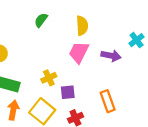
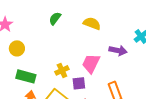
yellow semicircle: (82, 26) -> (92, 23), turned -66
pink trapezoid: (79, 52) -> (91, 63), moved

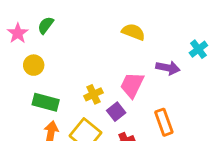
green semicircle: (55, 18) -> (46, 25), moved
purple square: (79, 83) -> (116, 112), turned -32

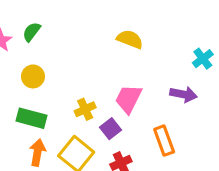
yellow circle: (34, 65) -> (33, 76), moved
purple arrow: (168, 68) -> (183, 94), moved

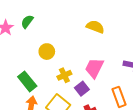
yellow circle: (33, 76) -> (47, 52), moved
green rectangle: (31, 118) -> (27, 81), turned 36

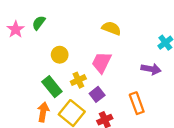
pink trapezoid: (94, 68) -> (101, 62), moved
green rectangle: (27, 81) -> (52, 87), moved

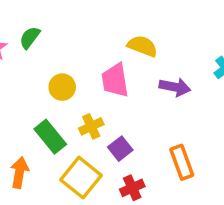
pink trapezoid: (101, 62) -> (115, 80), moved, turned -35
purple arrow: (151, 69) -> (175, 87), moved
orange arrow: (43, 112) -> (19, 172), moved

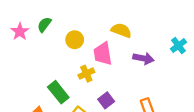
yellow circle: (62, 87) -> (75, 40), moved
yellow cross: (91, 126) -> (86, 74), moved

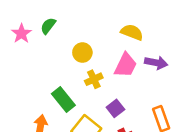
yellow circle: (75, 40) -> (82, 53), moved
pink trapezoid: (103, 54) -> (126, 65), moved, turned -145

